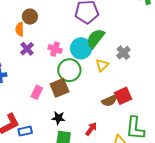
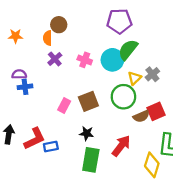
gray cross: (123, 53) -> (152, 74), moved
green circle: (69, 70) -> (123, 97), moved
red arrow: (91, 129) -> (121, 146), size x1.5

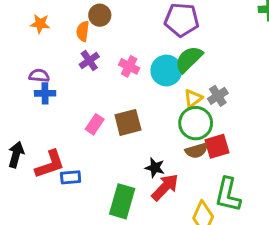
green circle: (123, 97) -> (196, 123), moved
black star: (87, 133) -> (155, 168), moved

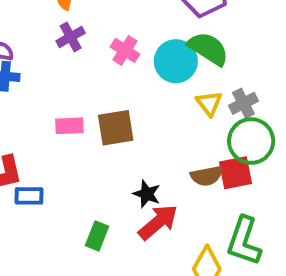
green semicircle: (189, 59) -> (208, 49), turned 72
yellow triangle: (193, 98) -> (209, 103), turned -36
green circle: (196, 123) -> (251, 141), moved
pink rectangle: (95, 124) -> (69, 126), turned 48
green rectangle: (122, 201) -> (97, 236), size x0.6

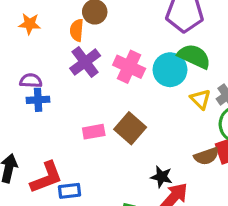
purple cross: (71, 37) -> (85, 62), size x1.4
pink cross: (125, 50) -> (129, 67), size x1.4
brown square: (116, 128) -> (130, 128), turned -32

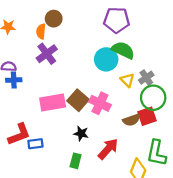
pink cross: (129, 67) -> (100, 103), moved
pink rectangle: (94, 132) -> (53, 102), size x1.6
black star: (162, 177) -> (81, 133), moved

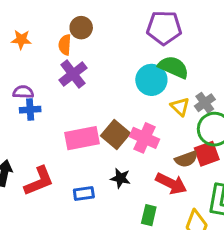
blue rectangle: (35, 144) -> (84, 194), moved
red arrow: (108, 149) -> (171, 184), moved, turned 75
green rectangle: (76, 161) -> (149, 215), moved

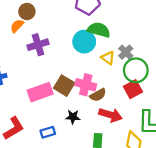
orange semicircle: (65, 45) -> (17, 26), turned 48
purple cross: (73, 74) -> (38, 45), moved, turned 30
brown semicircle: (186, 159) -> (98, 95), moved

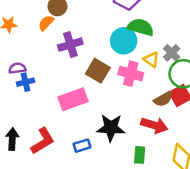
pink cross: (86, 85) -> (131, 74), moved
brown square: (64, 86) -> (98, 71), moved
brown semicircle: (98, 95) -> (163, 99), moved
black star: (73, 117) -> (111, 128), size x1.6

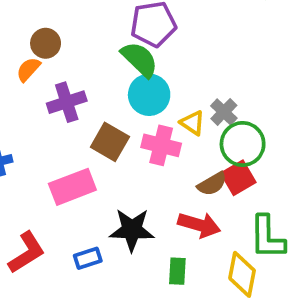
green semicircle: (140, 27) -> (140, 59), moved, turned 30

